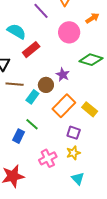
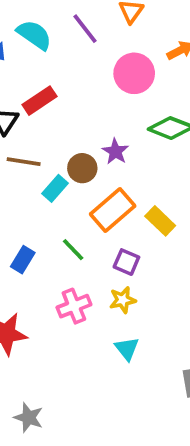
cyan semicircle: (17, 31) -> (34, 35), moved
red rectangle: (31, 50) -> (39, 101), moved
green line: (32, 124) -> (73, 250), moved

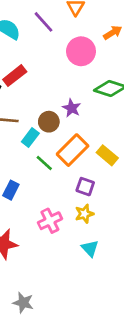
green line: (73, 250) -> (44, 163), moved

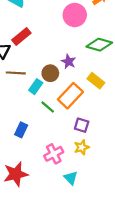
yellow rectangle: (107, 155) -> (96, 81), moved
cyan triangle: (90, 248) -> (71, 178), moved

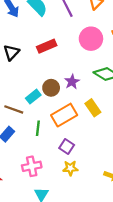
red rectangle: (21, 37) -> (47, 46), moved
brown line: (16, 73) -> (14, 109), moved
green line: (48, 107) -> (38, 128), moved, turned 40
yellow star: (82, 147) -> (70, 168), moved

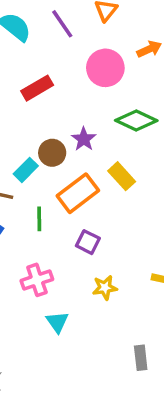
yellow star: (70, 168) -> (105, 288), moved

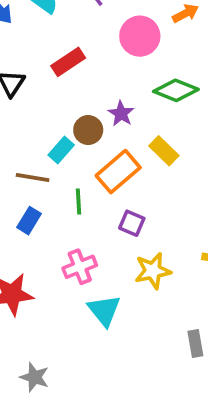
yellow star: (105, 288) -> (153, 271), size x1.4
cyan triangle: (57, 322) -> (104, 310), size x1.4

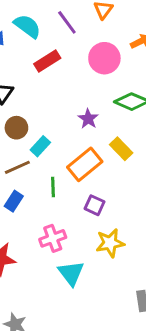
red rectangle: (68, 62) -> (47, 61), moved
brown circle: (88, 130) -> (16, 128), moved
brown line: (33, 177) -> (17, 167), turned -35

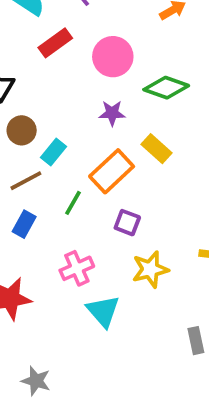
pink circle: (104, 58) -> (113, 57), moved
purple star: (88, 119) -> (112, 113), turned -30
green line: (53, 187) -> (73, 203), turned 36

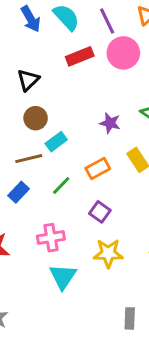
pink circle: (113, 57) -> (123, 53), moved
orange rectangle: (112, 171) -> (98, 169), size x0.7

